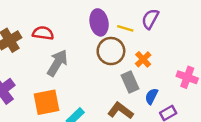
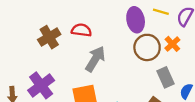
yellow line: (125, 28) -> (161, 12), moved
orange cross: (143, 59) -> (172, 44), moved

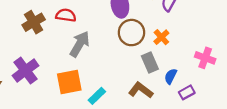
orange cross: (172, 44) -> (161, 37), moved

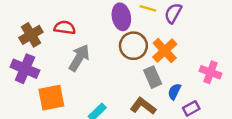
orange cross: (161, 37) -> (165, 51), size x1.5
purple cross: (26, 71) -> (25, 69), moved, turned -30
orange square: (69, 82) -> (51, 98), moved

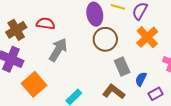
orange cross: (165, 51) -> (147, 37), moved
orange square: (51, 98) -> (34, 84), turned -30

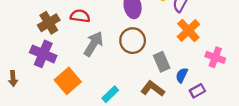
brown circle: (105, 39) -> (133, 41), moved

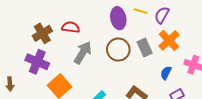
gray rectangle: (162, 62) -> (145, 48), moved
blue semicircle: (182, 75) -> (166, 73), moved

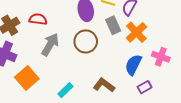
gray rectangle: (145, 48) -> (113, 25), moved
blue semicircle: (166, 73) -> (133, 65), size x1.5

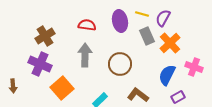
red semicircle: (38, 19) -> (87, 25), moved
brown circle: (86, 41) -> (120, 64), moved
gray arrow: (50, 45) -> (85, 55), turned -30

